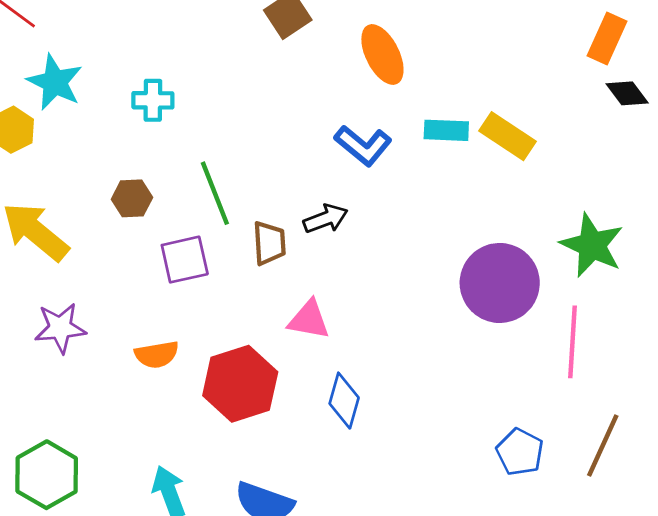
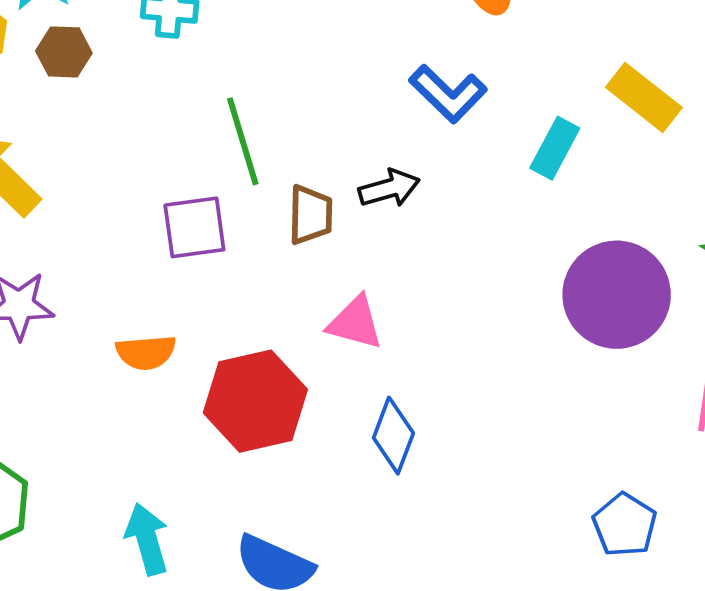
cyan rectangle: (446, 130) -> (555, 148), moved, turned -69
brown hexagon: (132, 198) -> (64, 52), moved

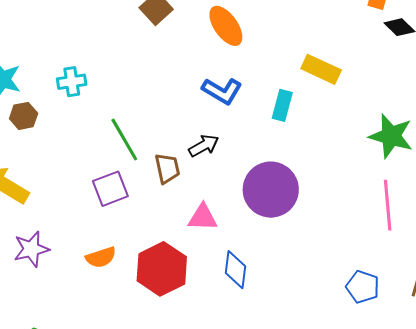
purple circle: (617, 295) -> (271, 190), moved

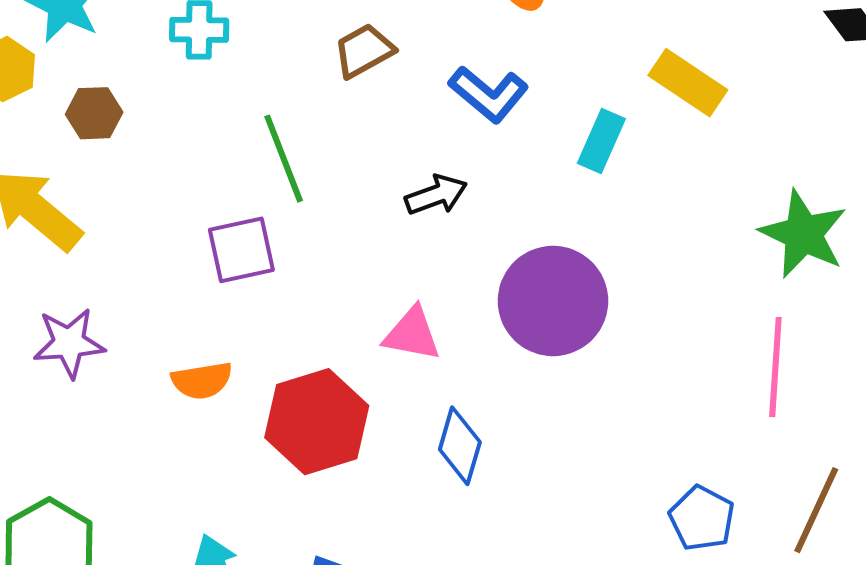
brown hexagon: (24, 116) -> (94, 113), moved
brown trapezoid: (167, 168) -> (364, 51), moved, turned -116

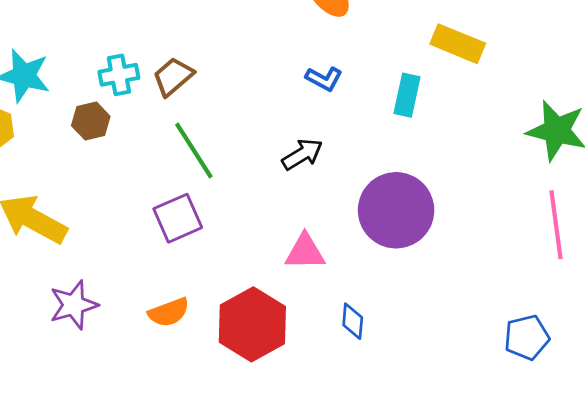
brown trapezoid: (364, 51) -> (173, 77), moved
blue L-shape: (489, 94) -> (324, 79), size x0.7
brown hexagon: (94, 113) -> (91, 121), moved
blue diamond: (460, 446) -> (353, 321), size x0.7
blue pentagon: (702, 518) -> (527, 337), turned -30

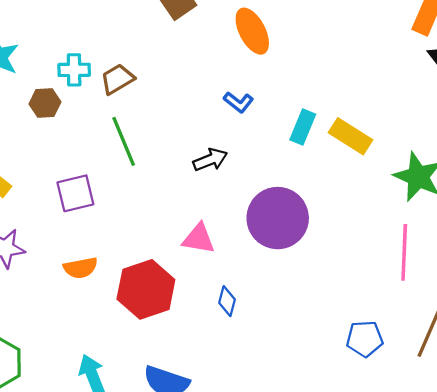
yellow rectangle: (458, 44) -> (350, 136), moved
purple square: (178, 218) -> (75, 193), moved

